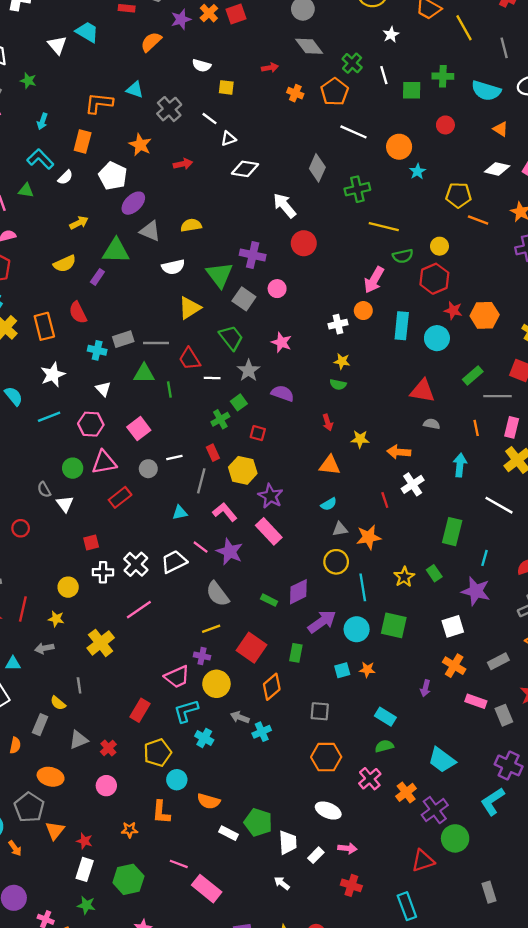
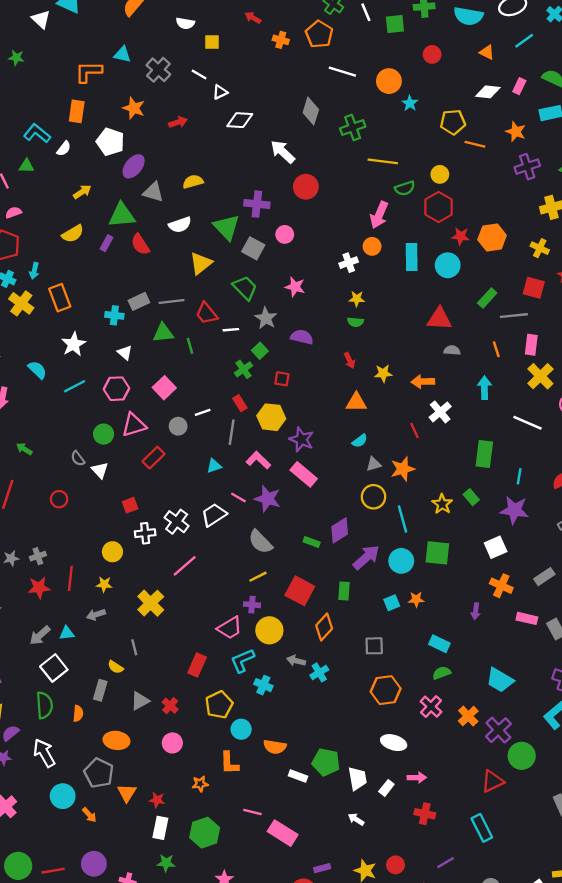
red arrow: (270, 68) -> (253, 18), turned -133
cyan arrow: (42, 121) -> (34, 271), moved
red semicircle: (78, 313) -> (140, 244), moved

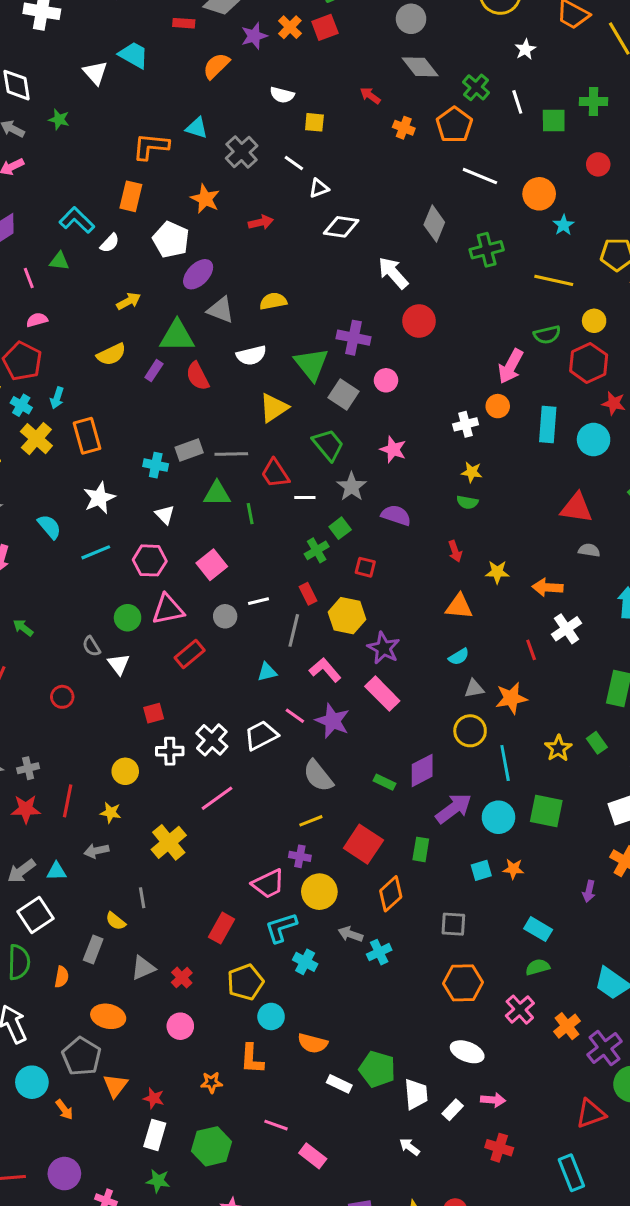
yellow line: (383, 161) -> (554, 280), moved
pink rectangle: (283, 833) -> (313, 1156), size x0.7

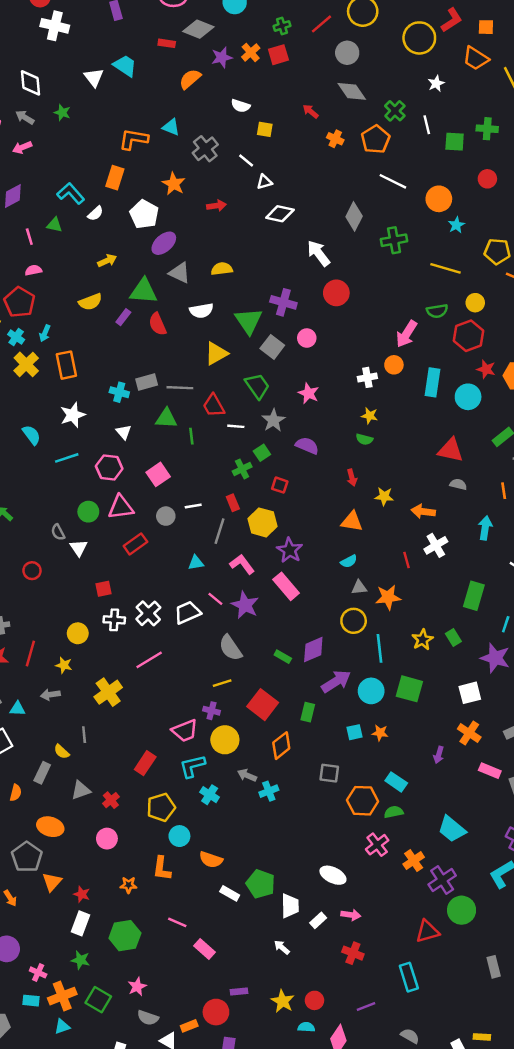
orange hexagon: (463, 983) -> (363, 801), moved

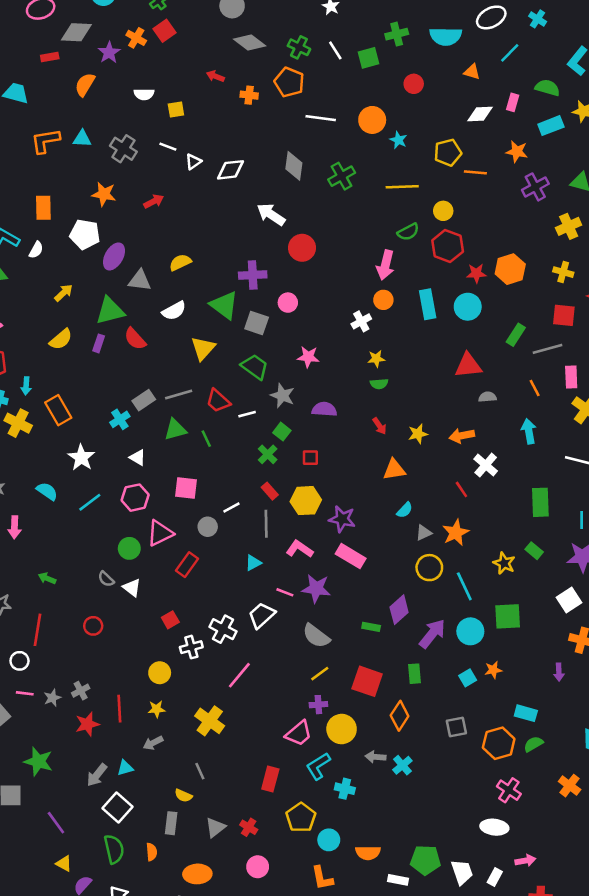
orange L-shape: (134, 139) -> (45, 141), moved
white diamond: (280, 214) -> (230, 170), moved
cyan cross: (119, 392) -> (120, 419), turned -30
pink square: (158, 474) -> (186, 488), turned -30
pink cross: (377, 845) -> (509, 790), moved

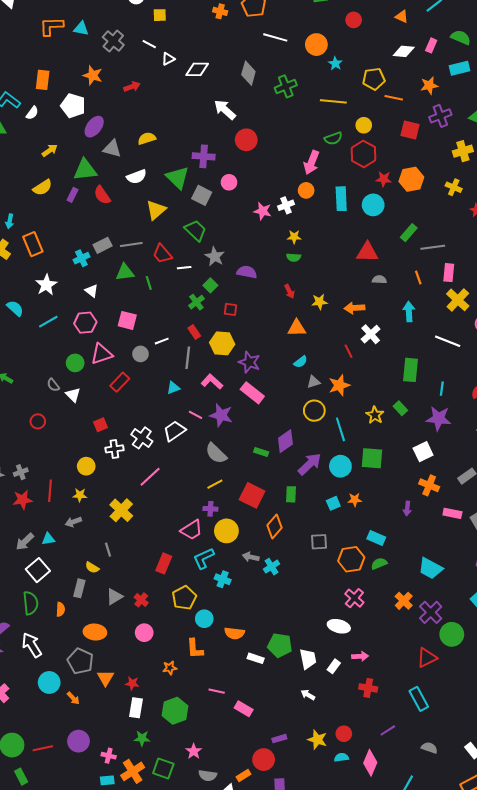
orange star: (517, 152) -> (429, 85), turned -30
red square: (564, 315) -> (410, 130), moved
pink star: (308, 357) -> (263, 211), moved

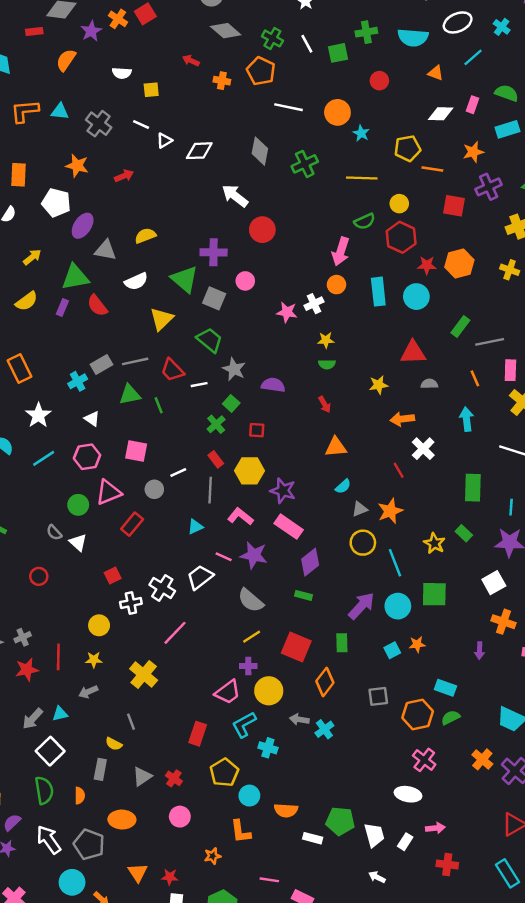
yellow star: (319, 302) -> (379, 385), moved
purple diamond: (285, 441) -> (310, 562), moved
gray pentagon: (80, 661) -> (89, 844), moved

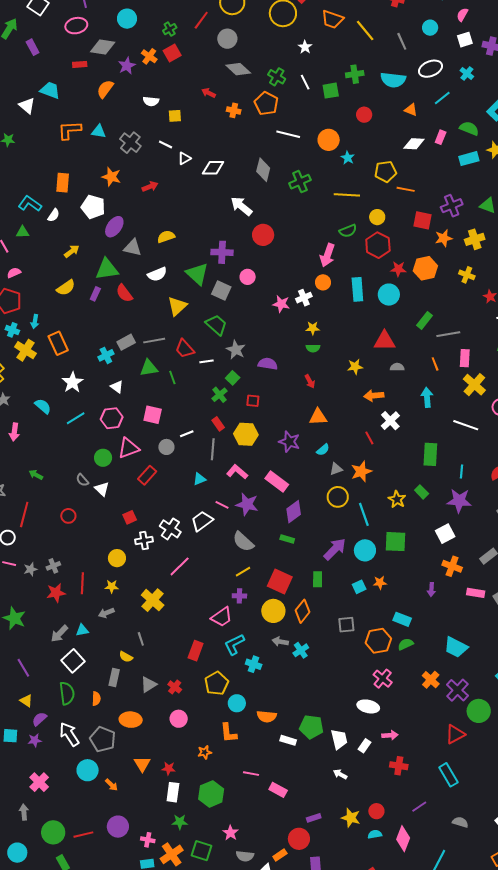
orange star: (473, 152) -> (444, 238), moved
purple star: (283, 491) -> (289, 442), moved
yellow circle: (269, 691) -> (273, 611), moved

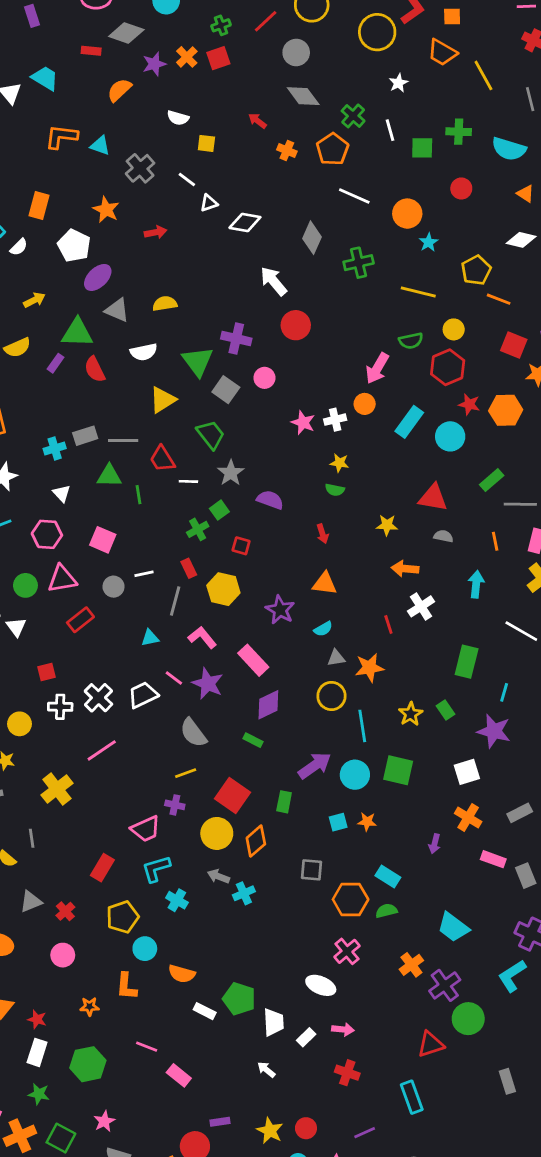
yellow pentagon: (386, 171) -> (476, 270), turned -30
cyan rectangle: (357, 289) -> (409, 422), turned 30

